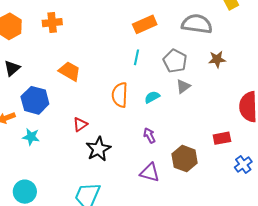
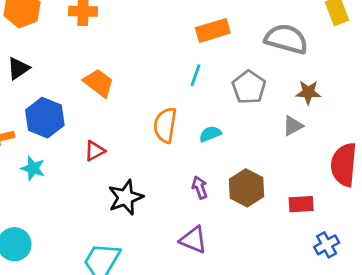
gray triangle: (183, 86) -> (293, 126), moved
red triangle: (80, 124) -> (95, 151), moved
brown hexagon: (185, 159) -> (246, 188), moved

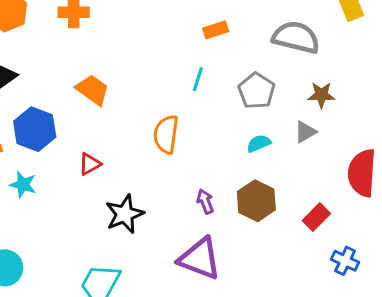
orange rectangle: (213, 30) -> (216, 30), size x0.7
cyan semicircle: (210, 134) -> (259, 143), moved
red rectangle: (301, 204) -> (316, 217), turned -40
purple triangle: (193, 240) -> (200, 259), size x1.4
blue cross: (327, 245) -> (345, 261), turned -35

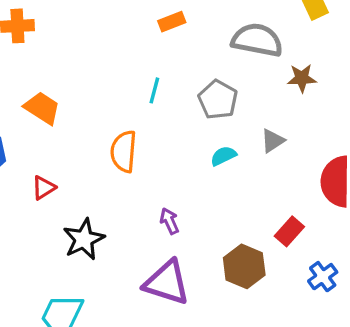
orange rectangle: (216, 30) -> (172, 22), moved
brown star: (321, 95) -> (302, 78), moved
brown hexagon: (256, 201) -> (244, 266), moved
blue cross: (345, 261) -> (323, 277), turned 32

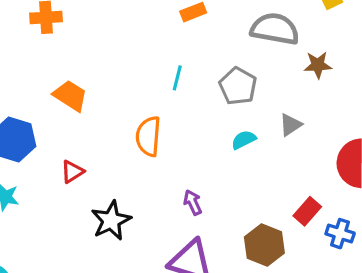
blue cross: (323, 277) -> (340, 234), moved, turned -36

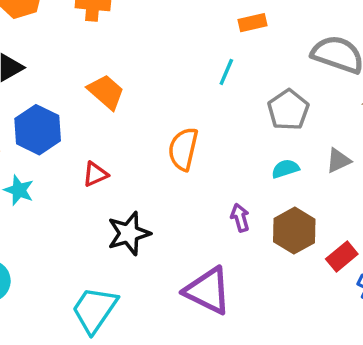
cyan line: (177, 78) -> (226, 72), moved
purple arrow: (193, 202) -> (240, 218), moved
brown hexagon: (264, 245) -> (294, 231), moved

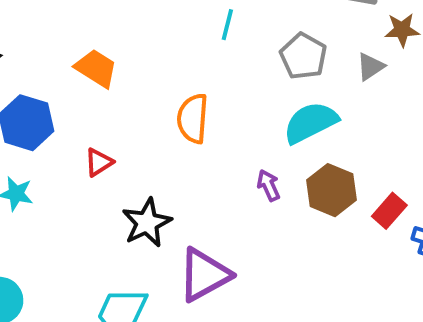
gray triangle: (338, 161) -> (371, 67), moved
cyan semicircle: (285, 169) -> (311, 123), size x1.8
purple triangle: (208, 291) -> (204, 275), moved, turned -46

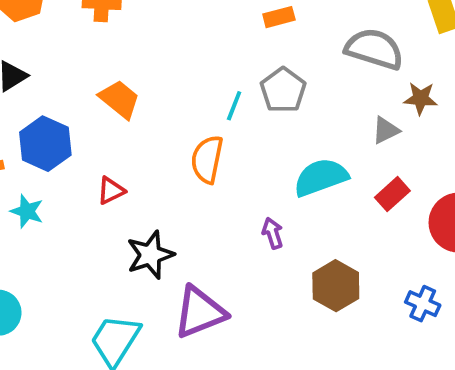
cyan line: (227, 25) -> (234, 106), moved
gray pentagon: (303, 56) -> (283, 90), moved
brown hexagon: (331, 190) -> (336, 286), moved
red rectangle: (389, 211) -> (392, 194), moved

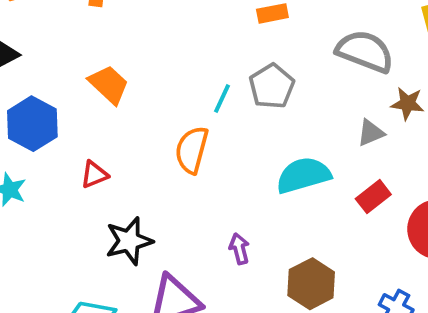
purple arrow: (273, 233) -> (239, 249), moved

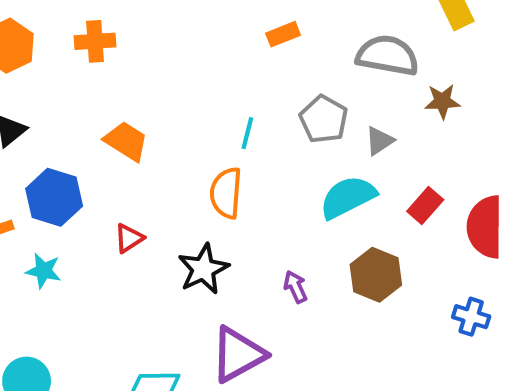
gray pentagon: (272, 86) -> (324, 119), moved
gray triangle: (371, 133) -> (379, 141), moved
black star: (129, 241) -> (203, 269), moved
brown hexagon: (311, 284) -> (376, 275), moved

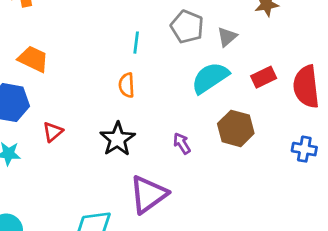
orange trapezoid: (126, 141) -> (33, 59), moved
orange semicircle: (226, 193) -> (127, 85), size x0.7
red rectangle: (425, 205) -> (264, 77), turned 30
red triangle: (129, 238) -> (53, 132), moved

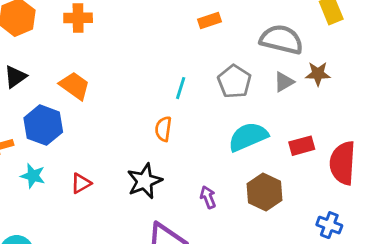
gray triangle: (227, 37) -> (284, 82), moved
red triangle: (53, 132) -> (81, 183), moved

